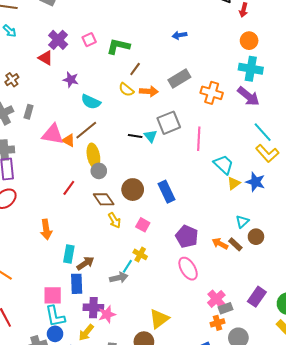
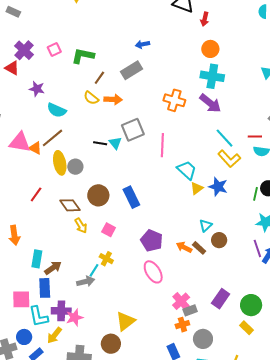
gray rectangle: (179, 79) -> (131, 70), moved
gray circle: (99, 171) -> (75, 167), moved
cyan L-shape: (55, 316) -> (38, 316), moved

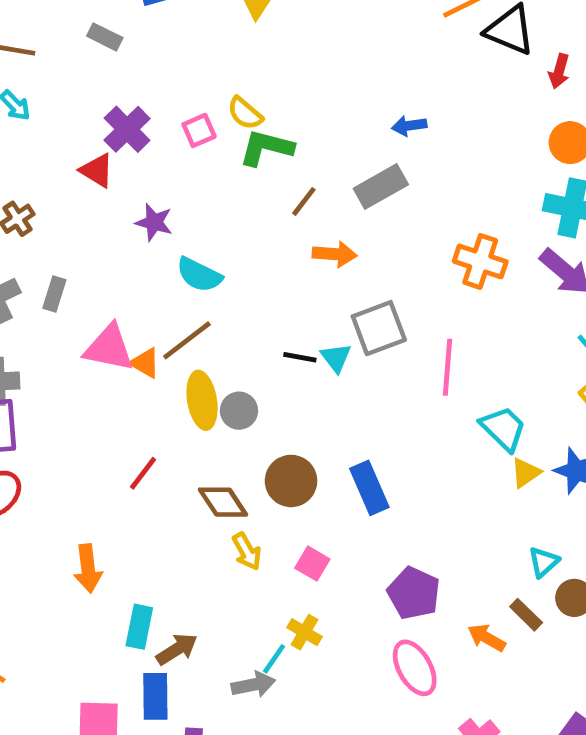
yellow semicircle: (91, 98) -> (245, 113), moved
orange arrow: (184, 247) -> (487, 638), moved

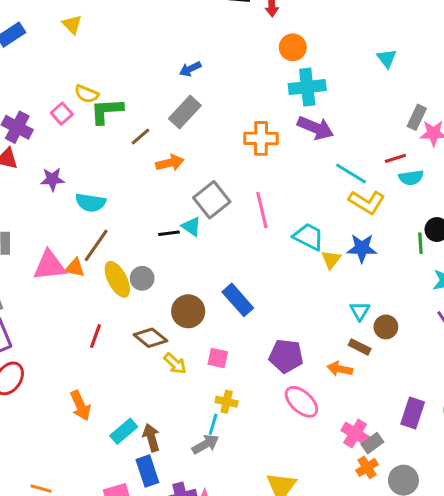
brown line: (304, 201) -> (140, 137), turned 30
cyan rectangle: (139, 627) -> (124, 431), turned 56
brown arrow: (177, 649) -> (151, 438), turned -56

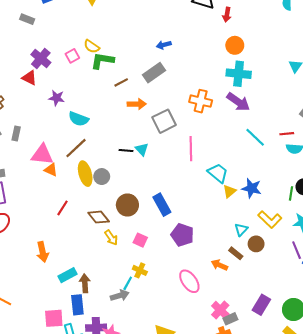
gray square: (212, 200) -> (164, 121), moved
yellow L-shape: (367, 202) -> (270, 220), moved
orange triangle: (75, 268) -> (51, 170), moved
purple pentagon: (286, 356) -> (182, 235), moved

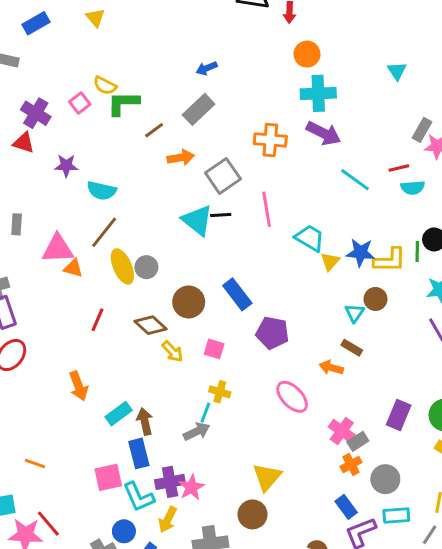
cyan triangle: (142, 149) -> (197, 220), size x1.6
black line: (126, 151) -> (221, 215), moved
yellow L-shape: (270, 220) -> (390, 260), moved, turned -35
brown circle: (256, 244) -> (375, 299), moved

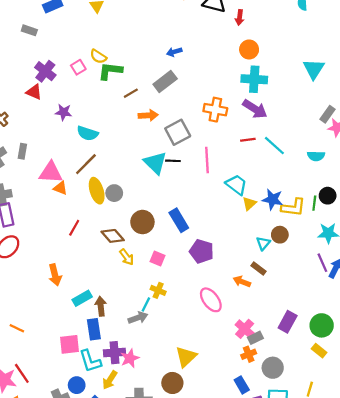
cyan triangle: (397, 71) -> (314, 69), size x1.5
red line: (399, 168) -> (248, 140), moved

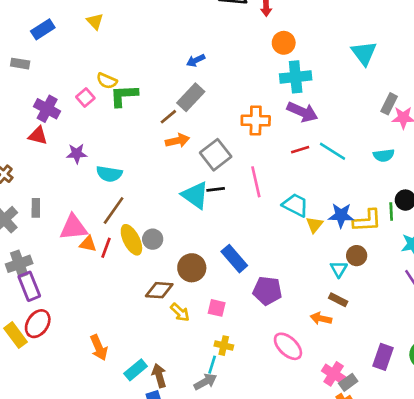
brown line: (131, 93) -> (168, 117), moved
red line: (74, 228) -> (106, 248), moved
brown diamond: (113, 236) -> (159, 290), turned -35

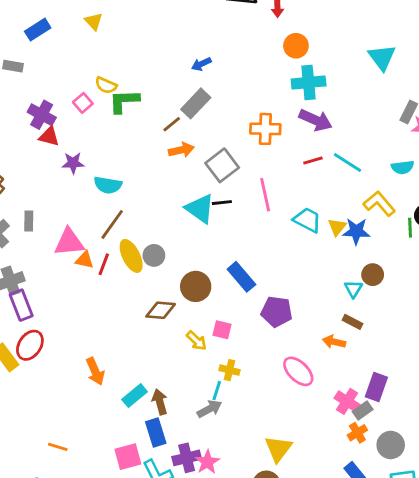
red triangle: (38, 136) -> (49, 137), moved
yellow L-shape: (367, 221) -> (379, 204), moved, turned -128
yellow triangle: (315, 225) -> (337, 227), moved
yellow arrow: (180, 312) -> (197, 341), moved
purple rectangle: (383, 357) -> (376, 387), moved

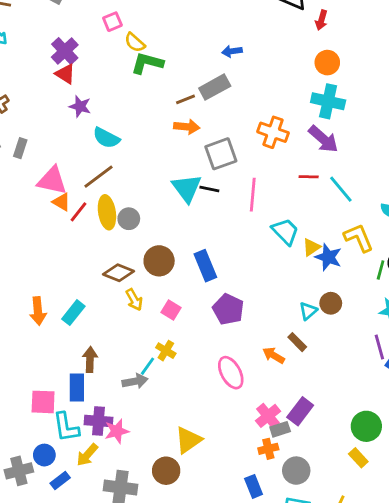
pink square: (83, 103) -> (112, 22), moved
yellow arrow: (197, 341) -> (134, 300), moved
cyan rectangle: (135, 396) -> (73, 313), moved, turned -30

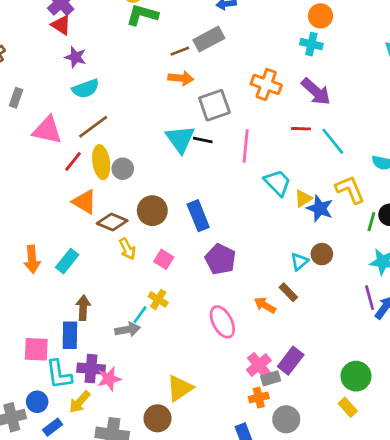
cyan cross: (328, 101) -> (311, 44), moved, size x0.7
cyan semicircle: (106, 138) -> (86, 89), moved, turned -48
orange triangle: (61, 202) -> (84, 202), moved, size x1.4

